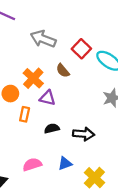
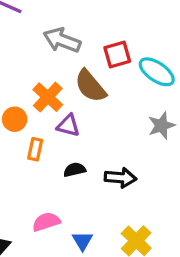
red square: (81, 49) -> (117, 54), turned 30
brown semicircle: (63, 71) -> (90, 86), size x1.6
blue triangle: (65, 163) -> (82, 241), moved, turned -40

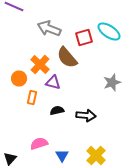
cyan ellipse: (157, 72) -> (109, 32), moved

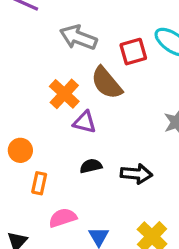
orange circle: (19, 78) -> (20, 150), moved
orange rectangle: (32, 98) -> (39, 183), moved

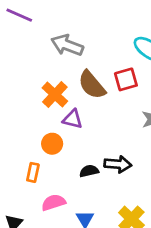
red square: (133, 52) -> (126, 79), moved
orange circle: (20, 150) -> (52, 144), moved
black semicircle: (91, 166) -> (89, 171), moved

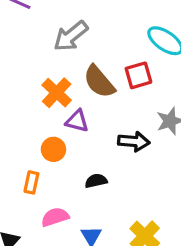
gray arrow: (67, 45) -> (71, 36), turned -60
black arrow: (118, 164) -> (134, 141), moved

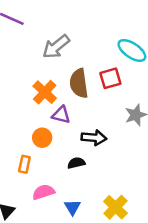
brown semicircle: (99, 82) -> (79, 83), turned 32
black arrow: (134, 141) -> (94, 138), moved

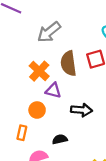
black semicircle: (76, 163) -> (60, 139), moved

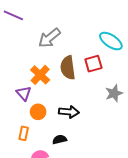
purple triangle: (53, 91) -> (24, 93), moved, turned 35
black arrow: (81, 110) -> (69, 112), moved

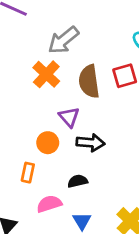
orange cross: (40, 75) -> (46, 74), moved
purple triangle: (24, 93) -> (69, 117), moved

